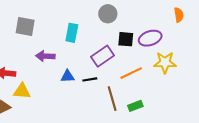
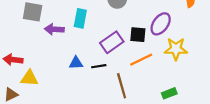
purple ellipse: (150, 38) -> (161, 24), turned -35
black square: (126, 39) -> (138, 35), moved
purple arrow: (45, 56) -> (54, 29), moved
green rectangle: (135, 106) -> (169, 93), moved

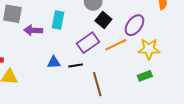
black square: (138, 35) -> (103, 20), moved, turned 35
orange line: (141, 60) -> (116, 45), moved
green rectangle: (169, 93) -> (145, 76), moved

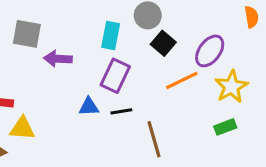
cyan rectangle: (58, 20) -> (111, 36), moved
purple rectangle: (88, 43) -> (115, 76), moved, turned -30
yellow star: (149, 49) -> (231, 87), turned -30

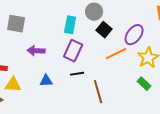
purple arrow: (58, 59) -> (36, 51), moved
blue triangle: (89, 107) -> (46, 81), moved
green rectangle: (225, 127) -> (144, 84), turned 64

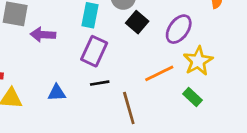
purple arrow: (36, 51) -> (43, 35), moved
orange line: (116, 54) -> (159, 73), moved

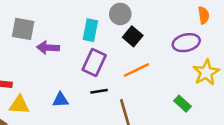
purple ellipse: (179, 29) -> (186, 43), moved, turned 40
yellow star: (198, 61) -> (206, 72), moved
orange line: (159, 73) -> (136, 70), moved

